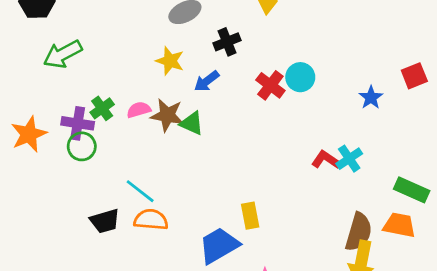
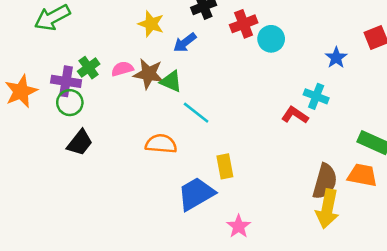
red cross: (270, 85) -> (244, 24), moved, turned 32
cyan cross: (349, 159) -> (316, 96), moved, turned -35
cyan line: (140, 191) -> (196, 113), moved
orange semicircle: (151, 220) -> (161, 144), moved
black trapezoid: (105, 221) -> (80, 143), moved, turned -36

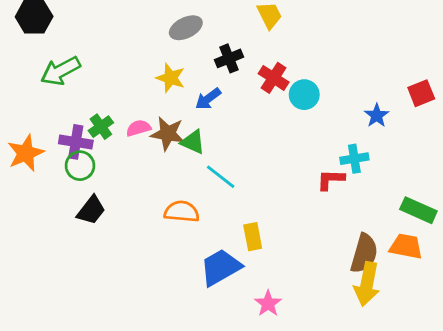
red cross: (244, 24) -> (274, 78), turned -36
cyan cross: (316, 96) -> (354, 159), turned -30
red L-shape: (295, 115) -> (331, 180), turned -32

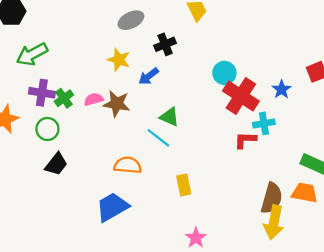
red cross: (274, 78) -> (241, 96), moved, size x1.5
purple cross: (76, 142) -> (42, 93), moved
green triangle: (193, 142) -> (169, 117), moved
blue trapezoid: (221, 267) -> (112, 207), moved

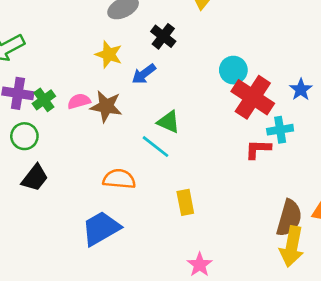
black cross: (165, 44) -> (163, 36), turned -30

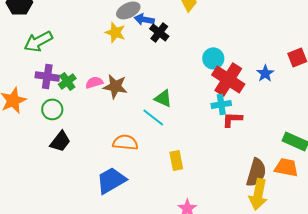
yellow star: (109, 54) -> (115, 32), moved
blue arrow: (144, 74) -> (144, 19), moved, turned 48
cyan cross: (280, 130) -> (221, 104), moved

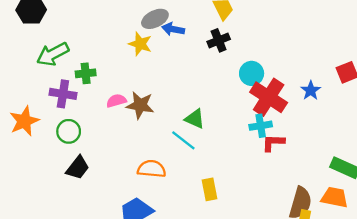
black cross: (159, 32) -> (219, 40), moved, turned 30
green cross: (67, 81) -> (86, 73), moved, turned 30

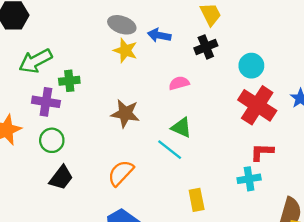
gray ellipse: (155, 19) -> (122, 25), moved, turned 45
cyan circle: (252, 73) -> (251, 66), moved
pink semicircle: (116, 101) -> (179, 83), moved
cyan cross: (261, 126) -> (249, 179), moved
orange semicircle: (152, 169) -> (121, 173), moved, turned -52

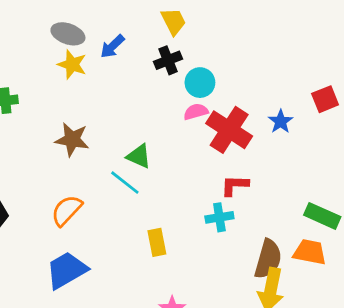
blue arrow: (159, 35) -> (112, 46), turned -55
cyan circle: (251, 66) -> (200, 83), moved
pink semicircle: (179, 83) -> (196, 112), moved

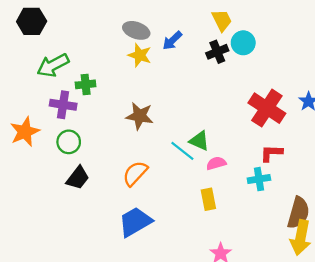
cyan circle: (200, 83) -> (243, 43), moved
pink semicircle: (196, 112) -> (216, 163), moved
green triangle: (139, 156) -> (199, 141), moved

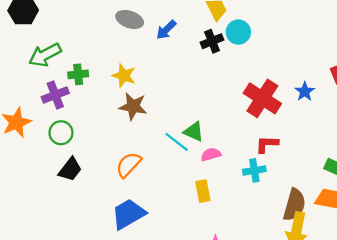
yellow star: (140, 55) -> (124, 76), moved
purple cross: (63, 105) -> (55, 95), turned -30

